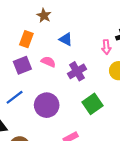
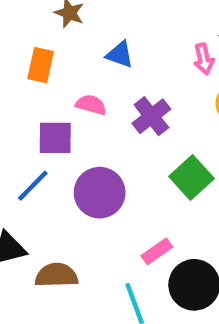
purple square: (22, 65) -> (55, 138), moved, turned 30

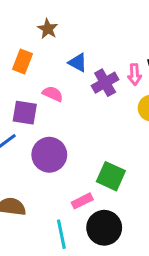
purple cross: (151, 116) -> (105, 83), moved
green square: (192, 177) -> (111, 176), moved, turned -32

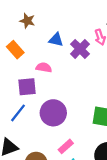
orange rectangle: (22, 61) -> (15, 50), turned -48
pink rectangle: (82, 201) -> (66, 146), moved

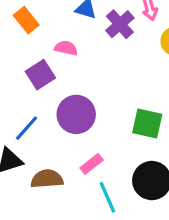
purple square: (27, 87) -> (40, 75), turned -30
blue line: (18, 113) -> (27, 128), moved

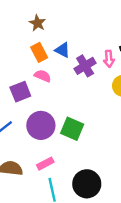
orange rectangle: (26, 20) -> (39, 52), moved
green square: (147, 124) -> (72, 129), moved

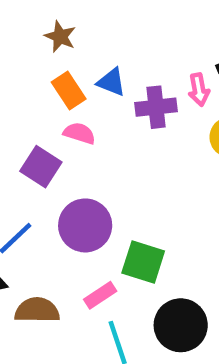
purple cross: (85, 66) -> (156, 107), turned 30
purple square: (20, 92) -> (41, 167), turned -30
green square: (72, 129) -> (143, 262), moved

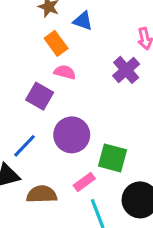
blue triangle: (111, 82) -> (83, 21), moved
purple cross: (156, 107) -> (126, 70), moved, turned -32

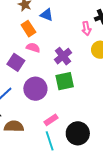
purple cross: (126, 70) -> (63, 56), moved
green square: (112, 158) -> (65, 81), moved, turned -30
pink rectangle: (84, 182) -> (51, 120), moved

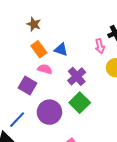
blue triangle: (47, 15) -> (61, 50), moved
green square: (65, 81) -> (80, 103), turned -30

